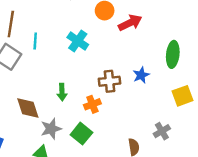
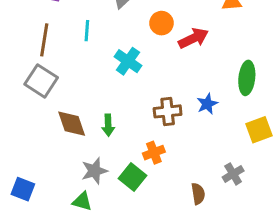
cyan line: (35, 41) -> (87, 31), moved
orange cross: (92, 104) -> (154, 153), moved
brown diamond: (28, 108) -> (72, 124), moved

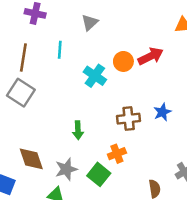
orange circle: (162, 23) -> (123, 61), moved
brown diamond: (72, 124) -> (31, 159), moved

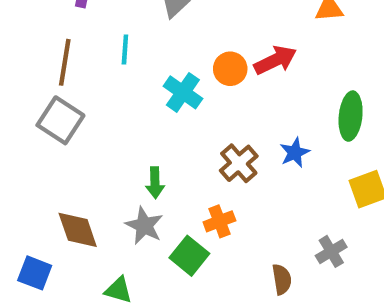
brown cross: (129, 119) -> (239, 163), turned -35
gray star: (66, 169) -> (144, 226), moved, turned -30

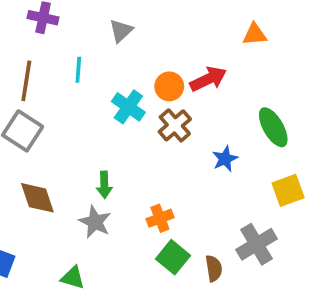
green ellipse: (351, 116) -> (273, 127), turned -36
brown cross: (239, 163) -> (175, 125), moved
brown diamond: (78, 230) -> (37, 198), moved
gray cross: (331, 251) -> (257, 244), size x1.5
green square: (189, 256) -> (173, 257), moved

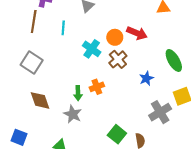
red arrow: (208, 79) -> (137, 33), turned 48
brown line: (26, 81) -> (34, 22), moved
orange cross: (160, 218) -> (97, 87), moved
gray cross: (257, 244) -> (160, 112), moved

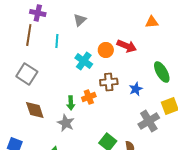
brown cross: (118, 59) -> (109, 82), moved, turned 36

